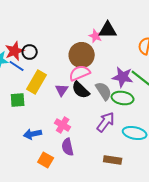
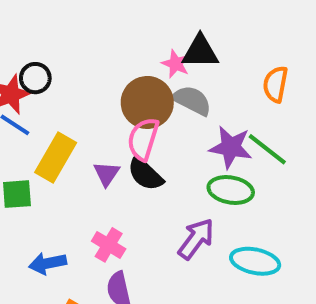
black circle: (30, 52) -> (35, 78), moved
pink semicircle: (80, 73) -> (143, 139), turned -50
gray semicircle: (104, 91) -> (192, 100), moved, turned -30

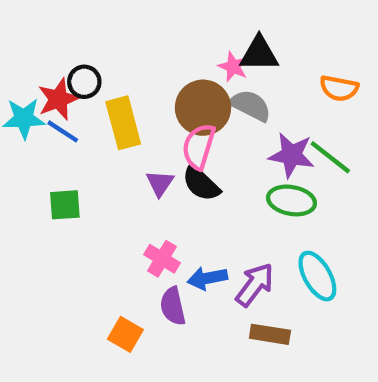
orange semicircle: (275, 84) -> (339, 88), turned -90
yellow rectangle: (56, 157) -> (123, 123), moved, turned -45
purple arrow: (196, 239) -> (255, 285), moved
cyan ellipse: (255, 261) -> (317, 276), turned 48
blue arrow: (48, 263) -> (207, 278), moved

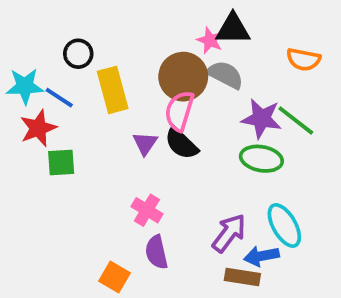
red star: (58, 99) -> (38, 128), moved
blue arrow: (207, 278) -> (261, 256), moved

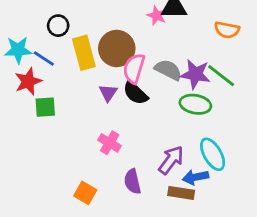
gray semicircle: (225, 75) -> (168, 70), moved
brown circle: (183, 77) -> (117, 48), moved
purple semicircle: (156, 252) -> (132, 181), moved

